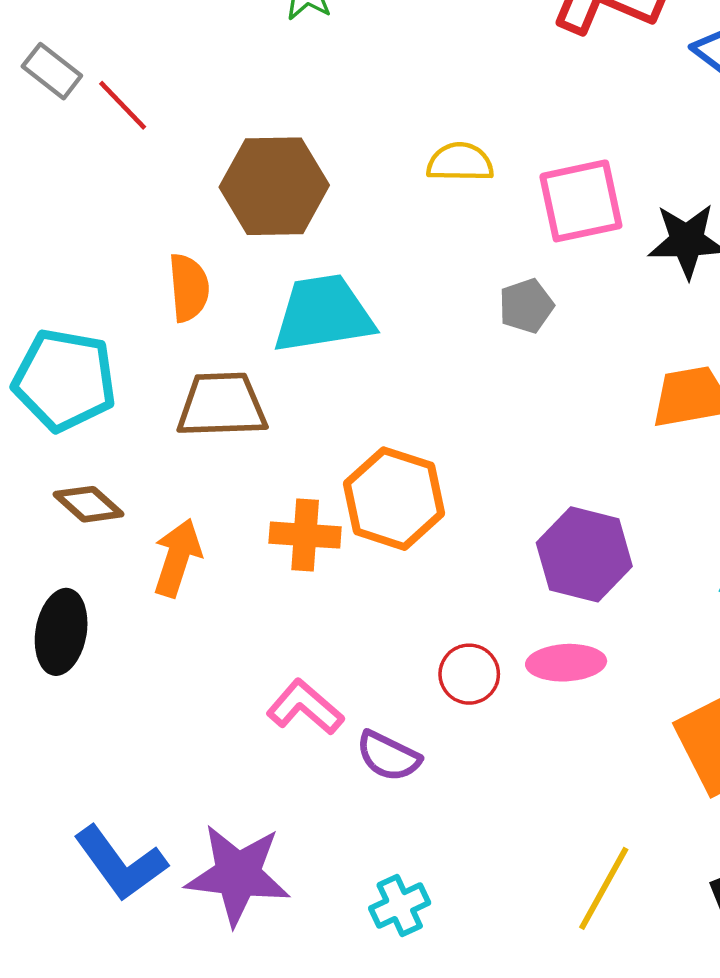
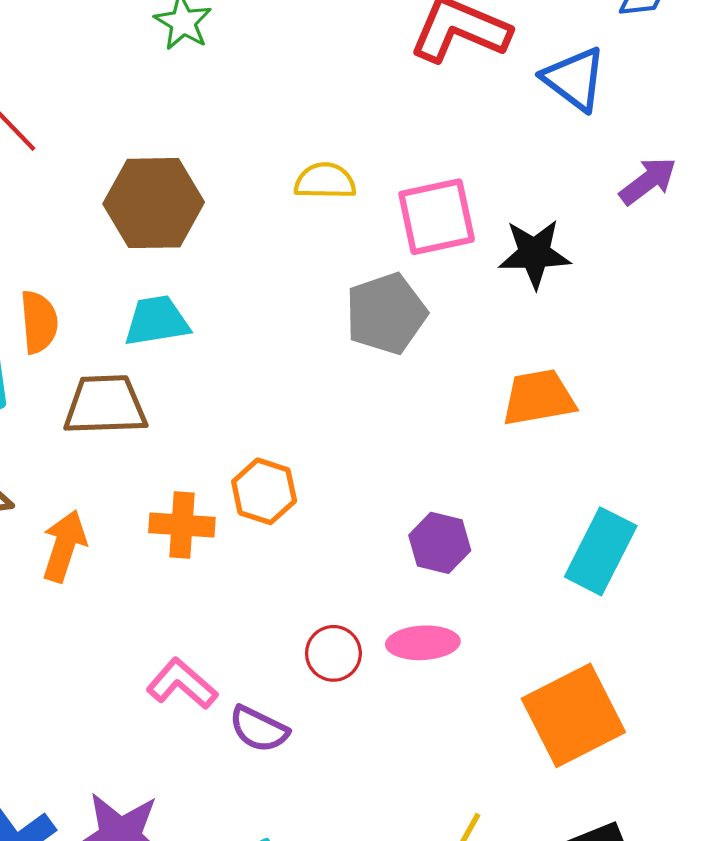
orange semicircle: (189, 288) -> (39, 322), moved
gray pentagon: (526, 306) -> (386, 314), size x1.6
cyan trapezoid: (323, 314) -> (157, 321), moved, size x0.7
orange hexagon: (394, 499) -> (264, 491), size x0.7
purple hexagon: (584, 554) -> (440, 543), size x0.7

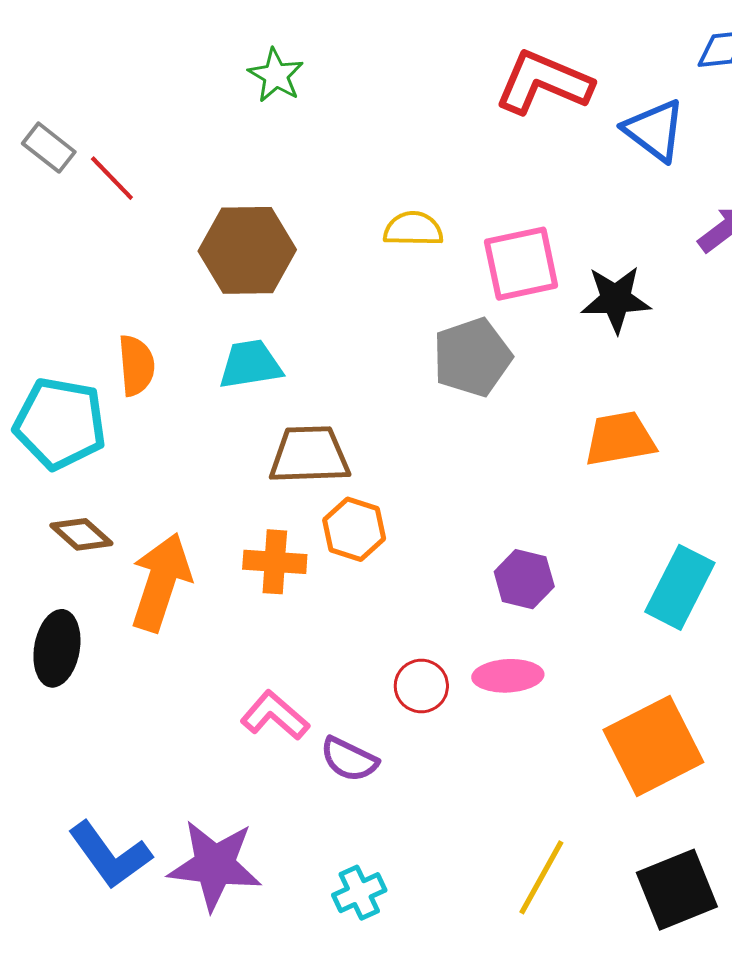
brown trapezoid: (105, 405) -> (309, 455), moved
orange arrow: (64, 546) -> (161, 582), size x1.4

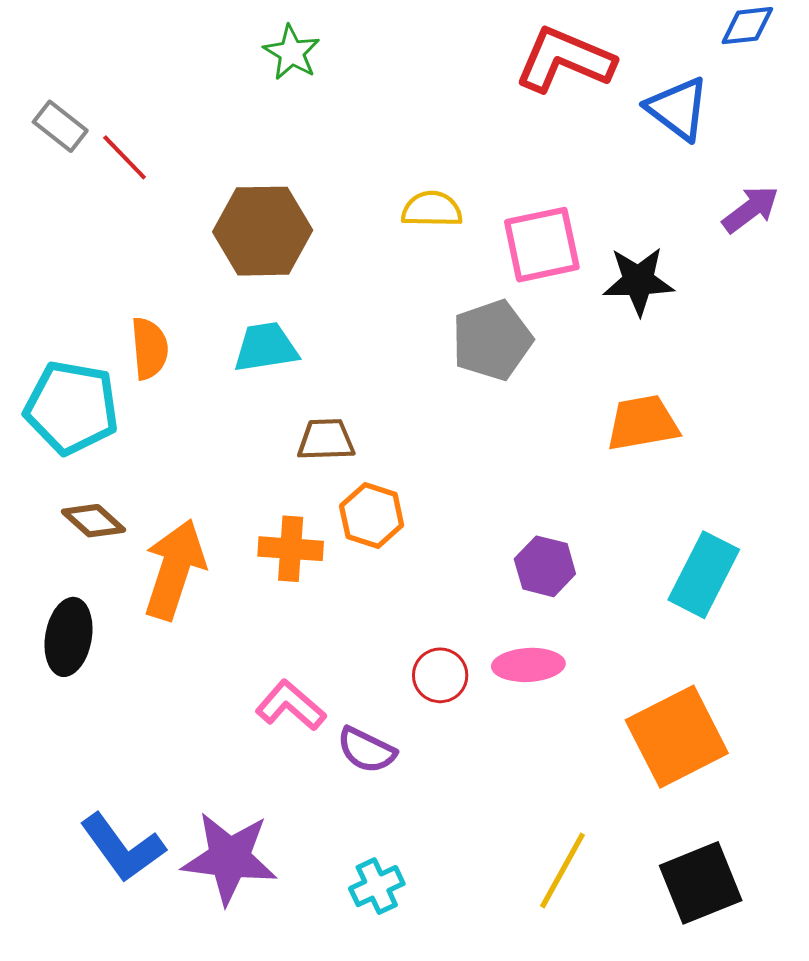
brown trapezoid: (309, 455) -> (326, 440), size x0.7

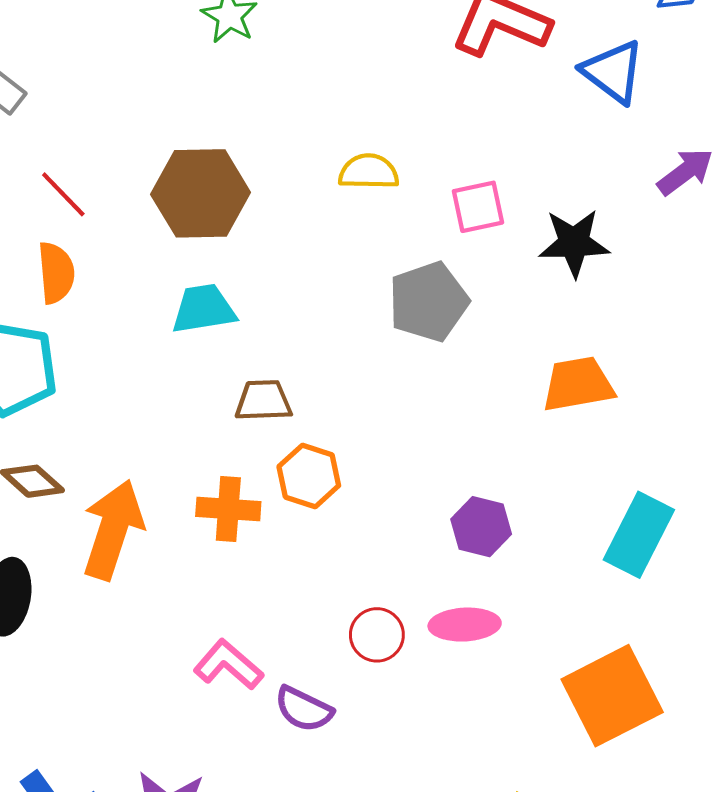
red line: (125, 157) -> (63, 194), moved
pink square: (542, 245) -> (478, 207), size x0.7
orange semicircle: (149, 348) -> (56, 273), moved

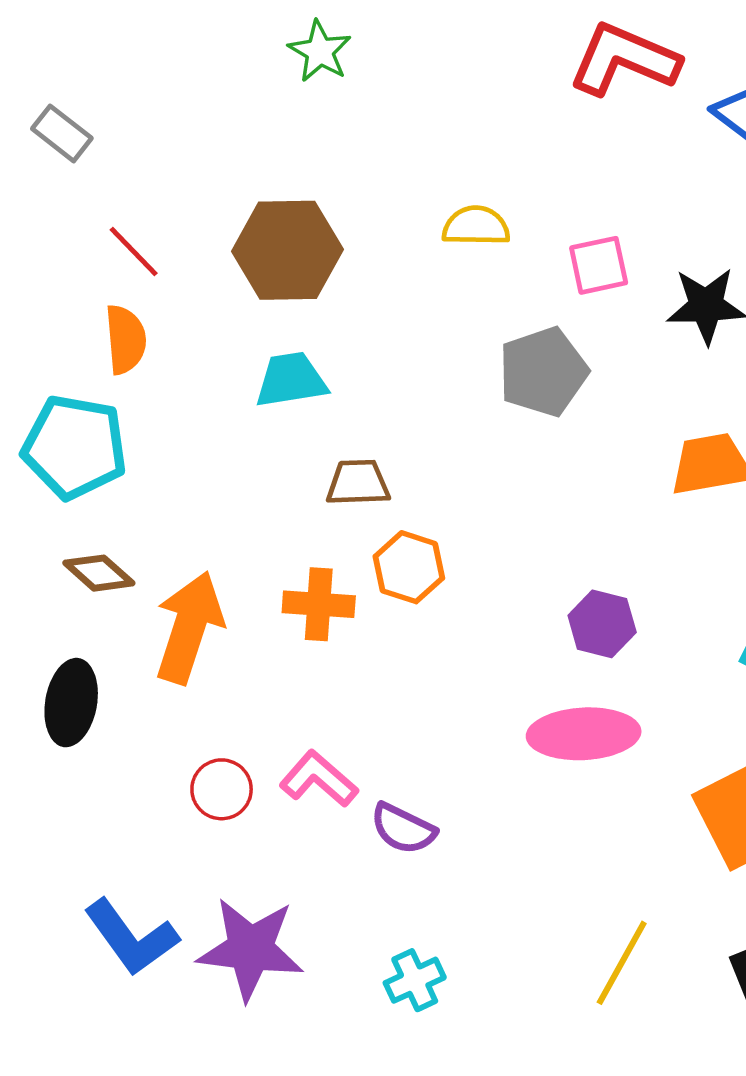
pink ellipse: (465, 625) -> (584, 734), size x1.4
red circle: (377, 635) -> (222, 789), moved

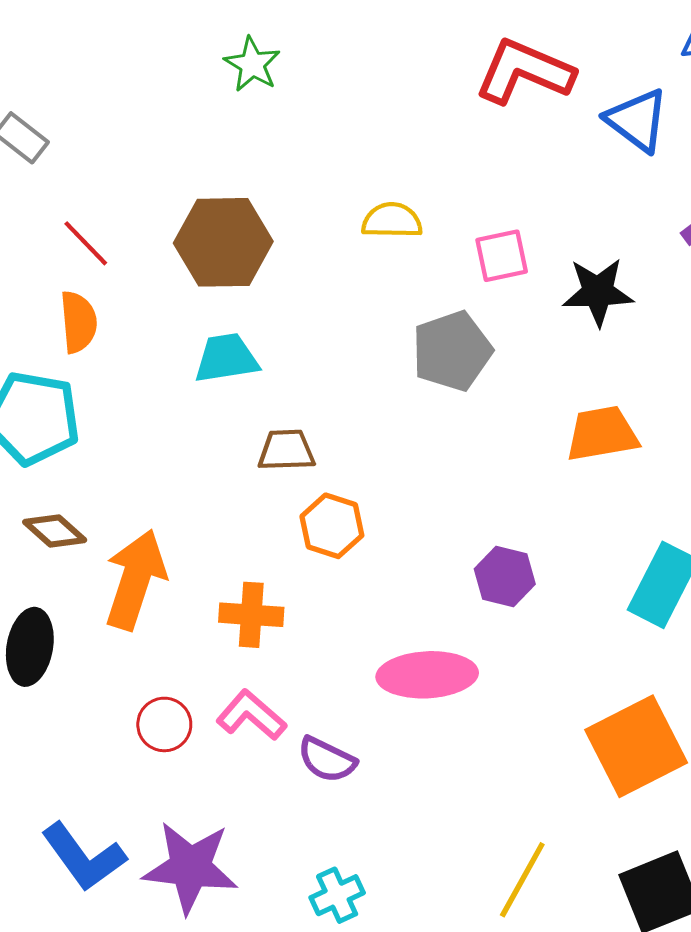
orange cross: (319, 604) -> (251, 615), moved
pink ellipse: (584, 734) -> (427, 675), moved

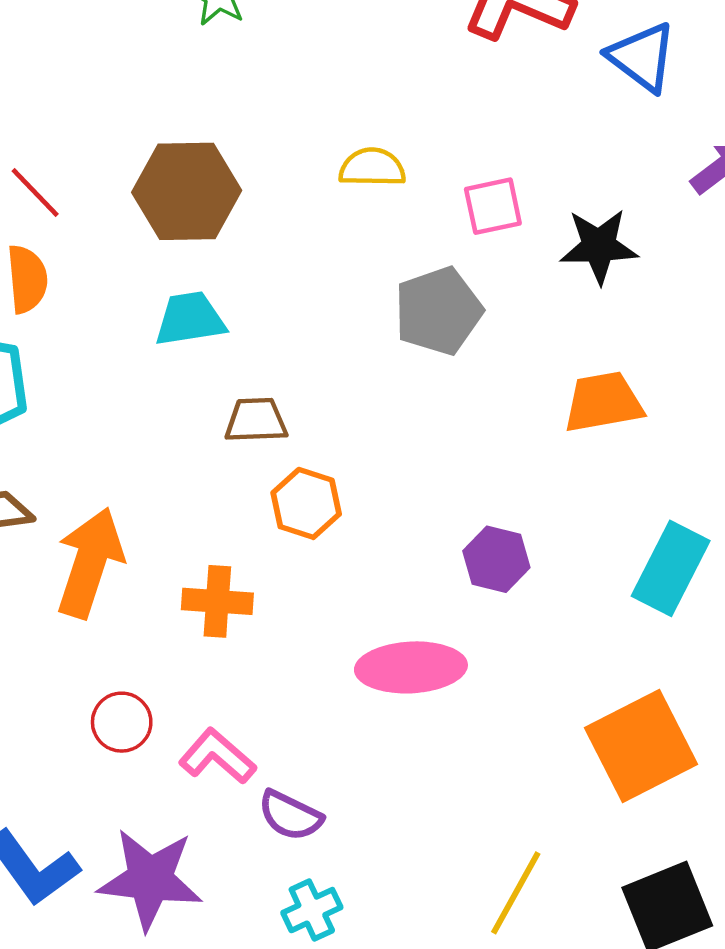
pink L-shape: (251, 715) -> (217, 756), moved
purple semicircle: (327, 760) -> (290, 815), moved

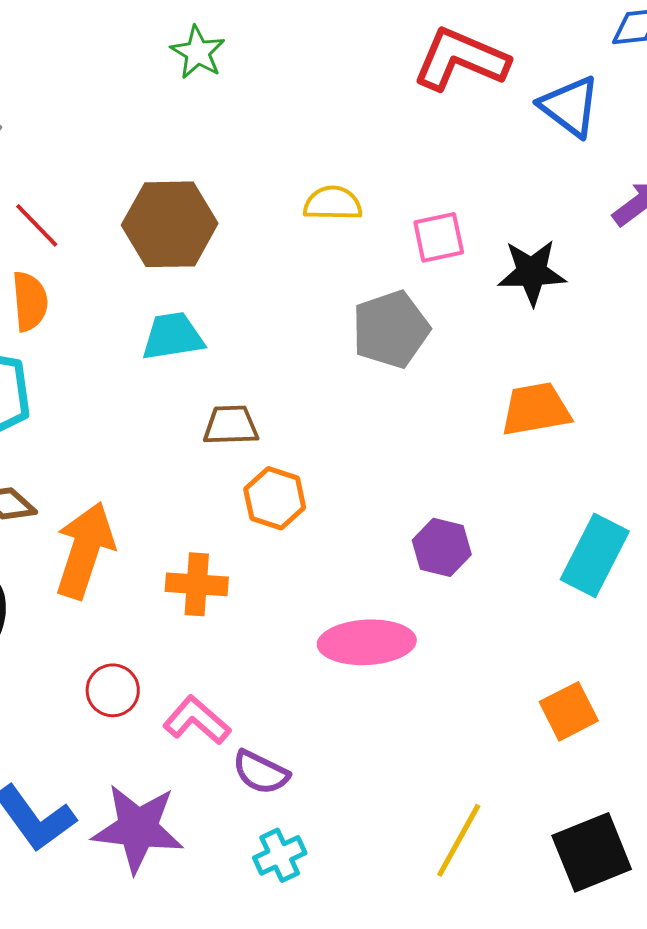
orange square: (641, 746) -> (569, 711), size x0.6

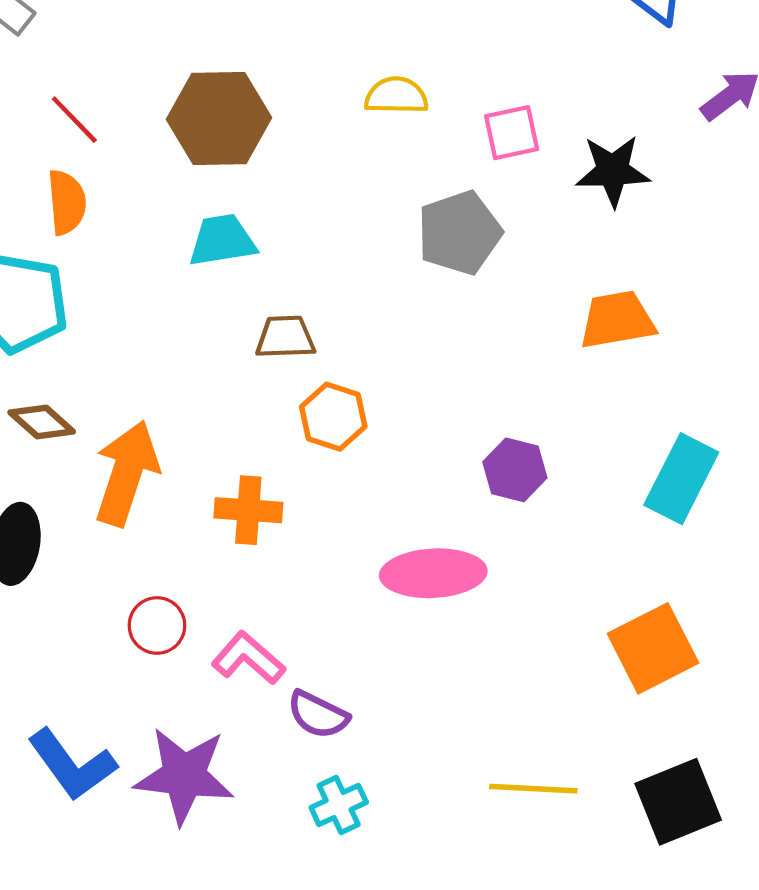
orange square: (569, 711) -> (653, 648), size x1.4
yellow line: (459, 840) -> (533, 789), turned 64

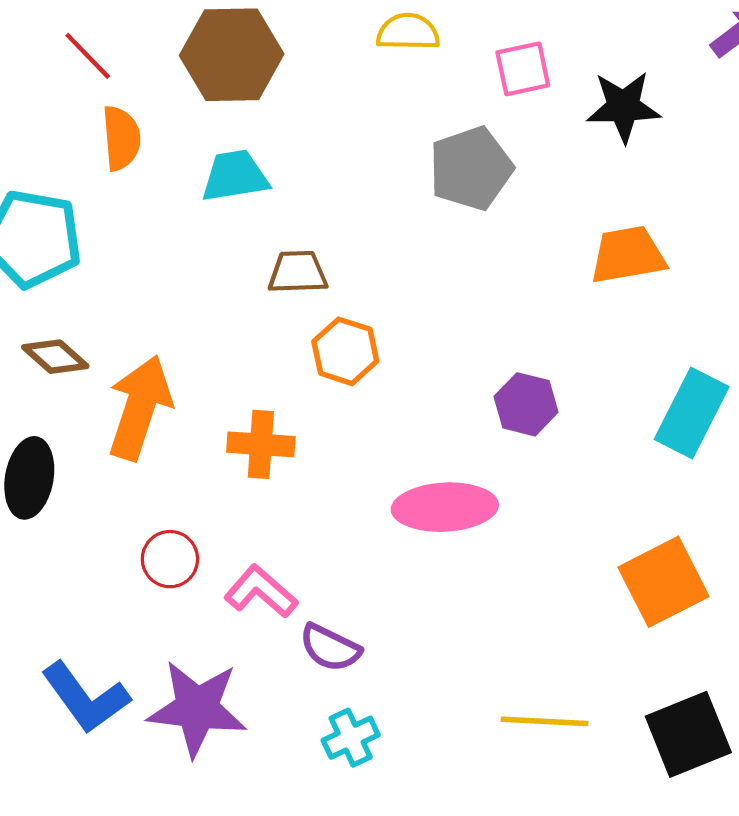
orange semicircle: (67, 202) -> (121, 138), moved

